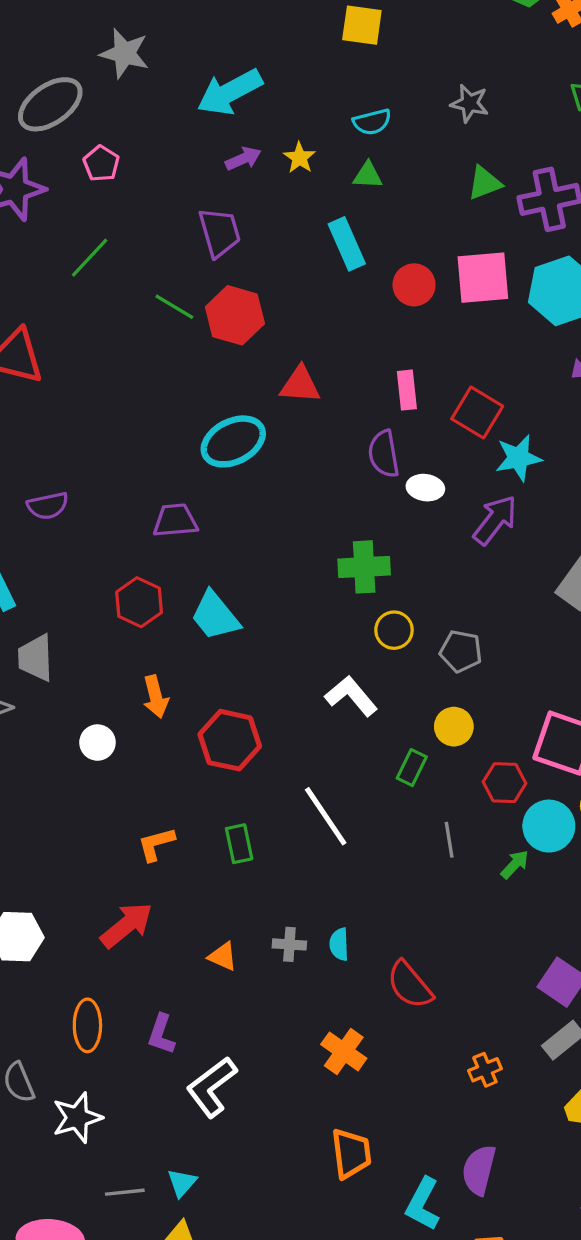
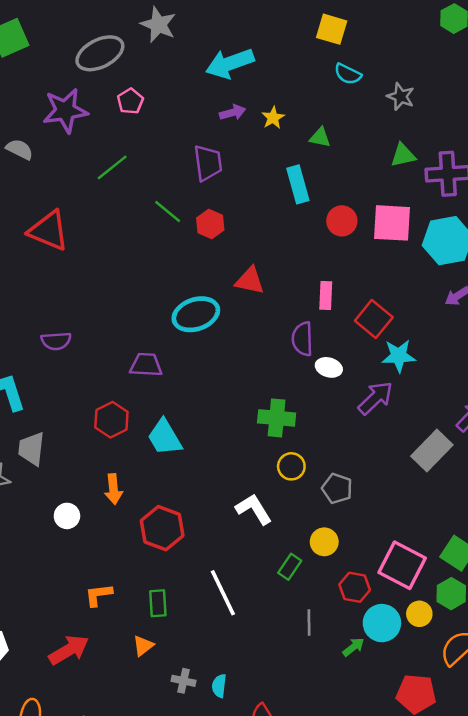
cyan semicircle: (372, 122) -> (348, 74), moved, turned 32
red hexagon: (235, 315) -> (210, 224), size x0.7
orange triangle: (223, 956) -> (143, 646), moved, turned 50

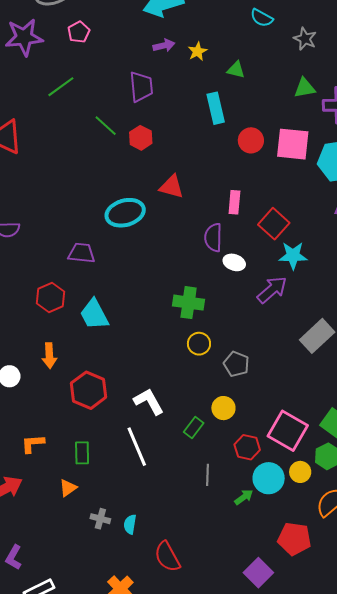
white L-shape: (254, 509) -> (149, 401), moved

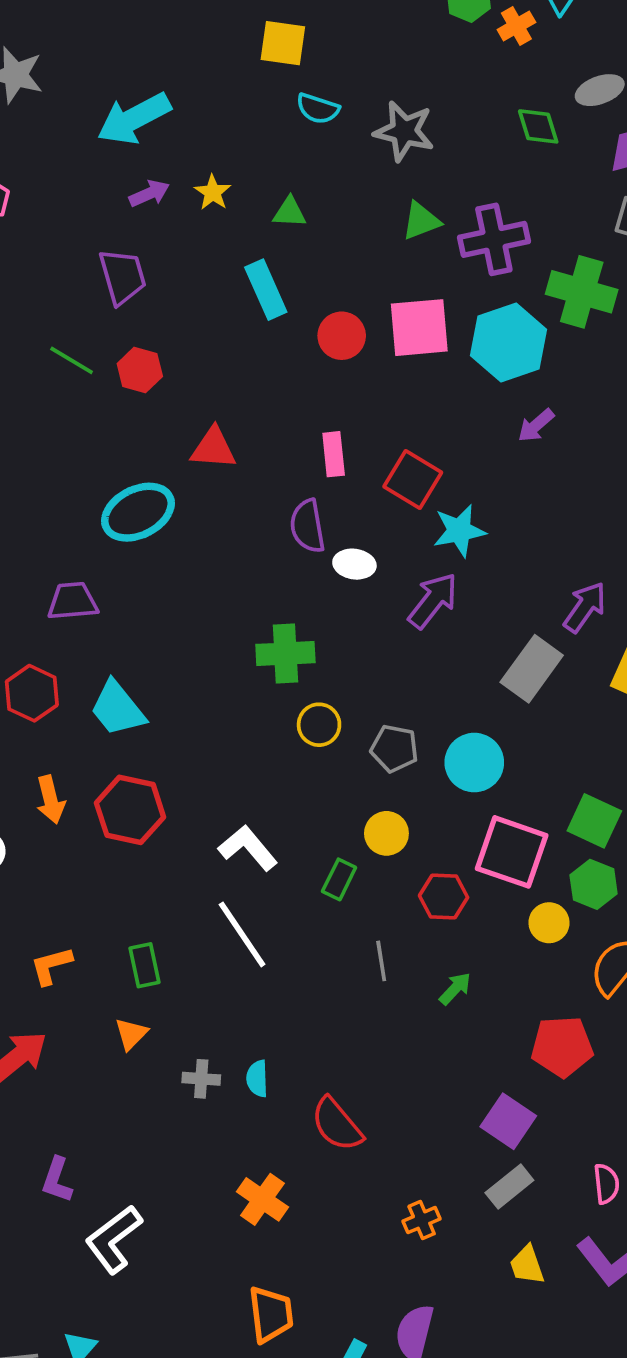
gray star: (305, 39) -> (404, 131), size x1.4
red hexagon: (89, 390) -> (130, 810), moved
cyan circle: (269, 478) -> (474, 763), moved

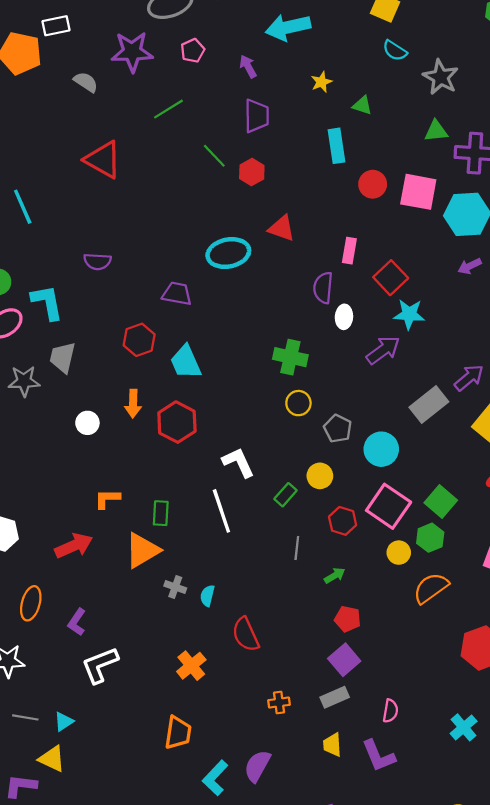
purple arrow: (149, 193) -> (248, 66), moved, turned -110
white ellipse: (354, 564) -> (344, 317), turned 70
orange triangle: (131, 1034) -> (142, 550), size x1.8
red pentagon: (562, 1046) -> (348, 619), moved, size x0.7

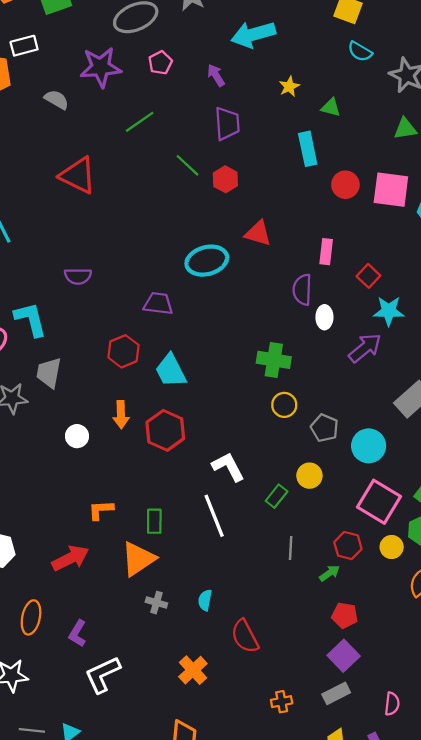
red square: (391, 278) -> (368, 276), size x0.7
red hexagon: (343, 521) -> (348, 546), moved
gray cross: (175, 587) -> (156, 603), moved

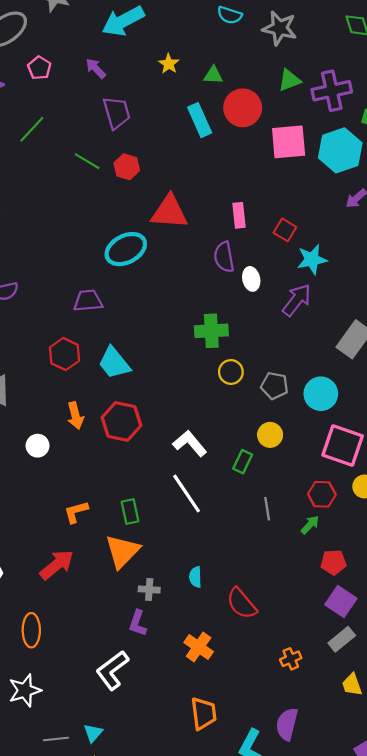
red circle: (345, 185) -> (243, 108), moved, size x1.4
red triangle: (258, 233) -> (169, 212), size x1.4
purple L-shape: (77, 633) -> (138, 623), moved

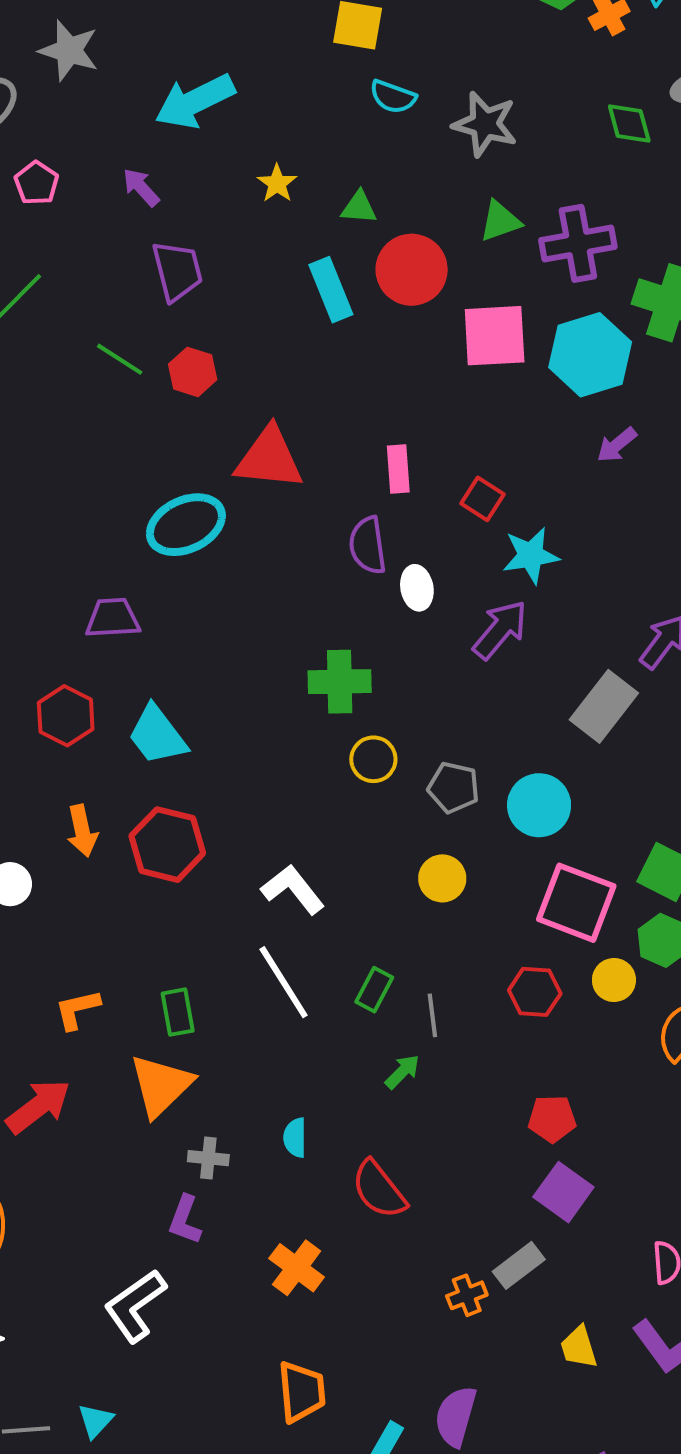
green rectangle: (243, 462) -> (374, 990), moved
green arrow: (310, 525) -> (402, 1072), moved
gray rectangle: (342, 639) -> (519, 1265), moved

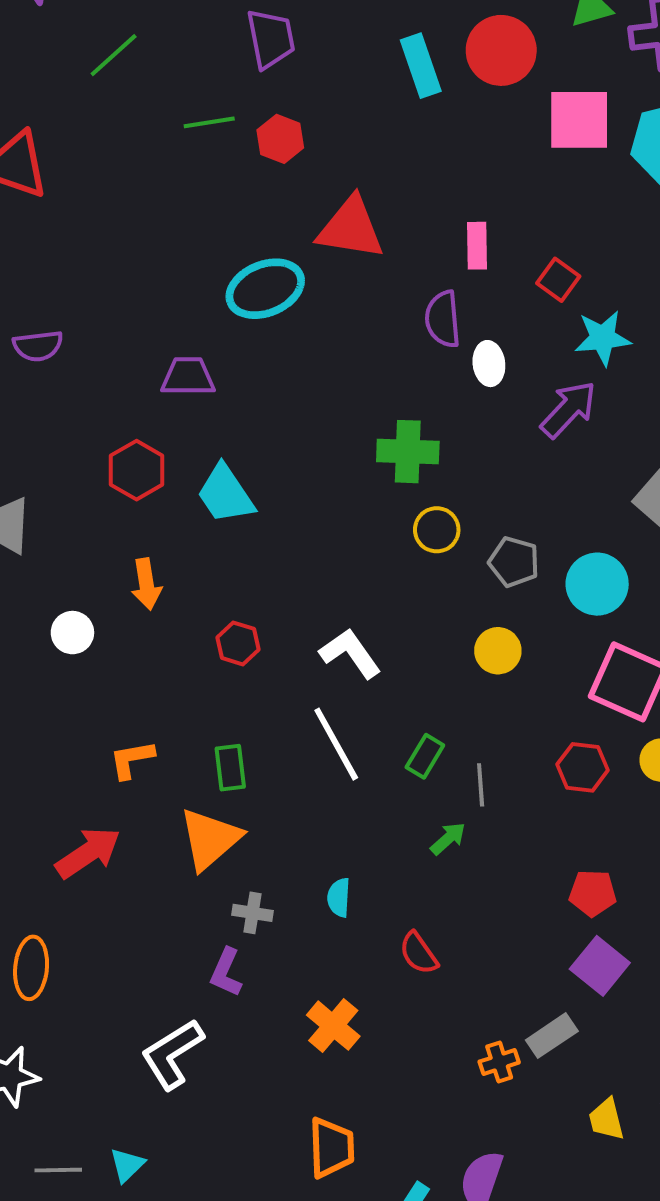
green line: (120, 359) -> (209, 122), turned -45
red hexagon: (167, 845) -> (238, 643), moved, size x0.6
red semicircle: (379, 1190) -> (419, 953), size x0.7

